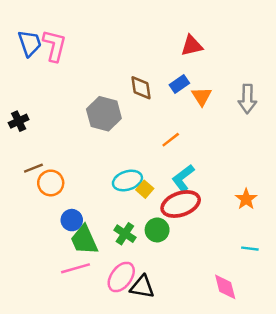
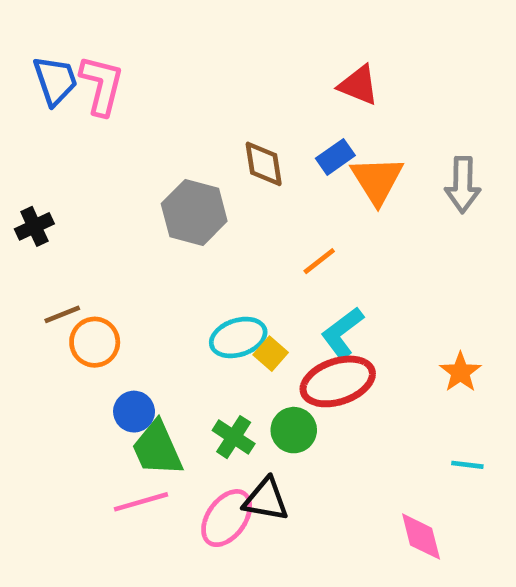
red triangle: (192, 46) -> (359, 85), turned 35
orange triangle: (202, 96) -> (377, 180), size x1.4
black triangle: (142, 287) -> (266, 500), moved

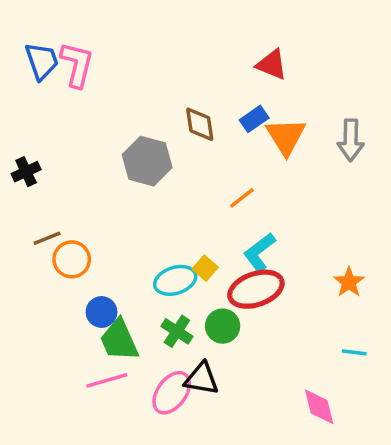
cyan ellipse: (238, 337) -> (175, 280), moved

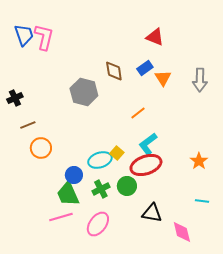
orange triangle: (286, 137) -> (163, 78), size x0.7
brown line: (47, 238) -> (28, 125), moved
blue circle: (102, 312) -> (74, 175), moved
green cross: (177, 331) -> (101, 189), turned 30
black triangle: (202, 379) -> (152, 213), moved

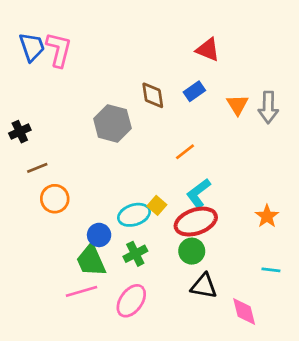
orange triangle: (163, 78) -> (237, 105), moved
green circle: (127, 186) -> (192, 251), moved

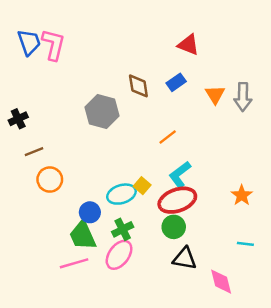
pink ellipse: (131, 301) -> (119, 255), moved

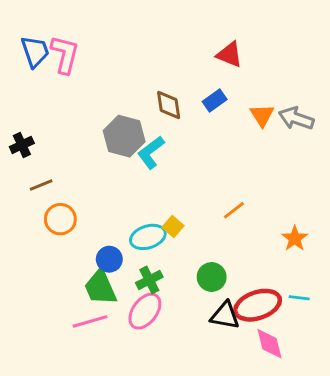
gray arrow: (243, 97) -> (296, 118), turned 108
orange line: (168, 137) -> (234, 210), moved
cyan L-shape: (180, 175) -> (151, 152), moved
red ellipse: (177, 200) -> (258, 305), moved

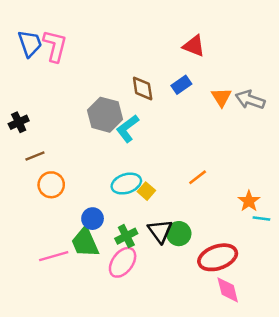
cyan ellipse: (148, 237) -> (126, 184), moved
cyan line: (299, 298) -> (261, 219), moved
black triangle: (225, 316) -> (160, 231), moved, turned 44
pink line: (90, 321) -> (54, 256), moved

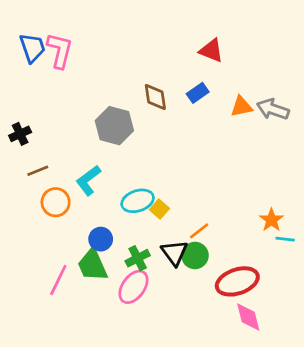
orange triangle: (221, 97) -> (241, 107), turned 50
cyan L-shape: (128, 128) -> (88, 180), moved
orange line: (198, 177) -> (199, 231), moved
pink line: (54, 256) -> (58, 280), turned -48

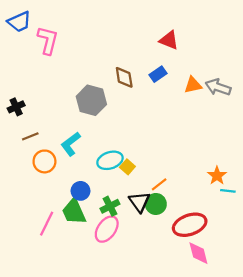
blue trapezoid: (32, 48) -> (19, 22), moved, turned 85

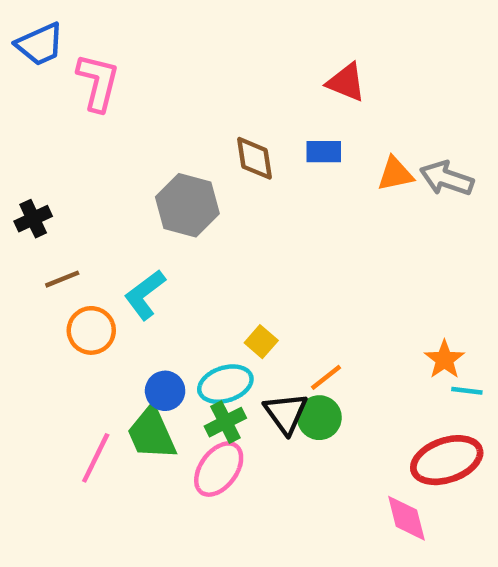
blue rectangle: (158, 74) -> (324, 152), turned 35
cyan ellipse: (110, 160) -> (225, 384), moved
red ellipse: (190, 225) -> (447, 460), moved

